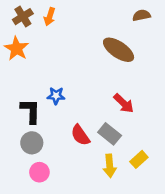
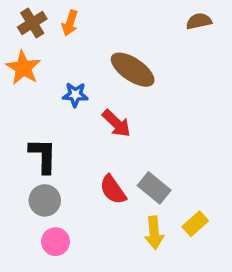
brown ellipse: (119, 50) -> (133, 70), moved
blue star: (56, 96) -> (75, 95), moved
red arrow: (124, 103) -> (116, 123), moved

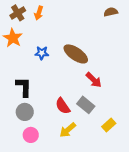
brown ellipse: (133, 70) -> (76, 54), moved
red arrow: (116, 123) -> (94, 80), moved
yellow arrow: (154, 233) -> (68, 130), moved, turned 54

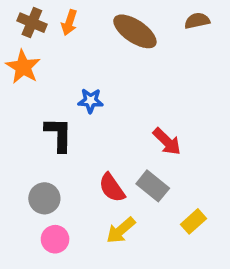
brown cross: (18, 13) -> (32, 23), turned -35
blue star: (42, 53) -> (91, 101), moved
brown ellipse: (76, 54) -> (135, 31), moved
black L-shape: (24, 87) -> (59, 134), moved

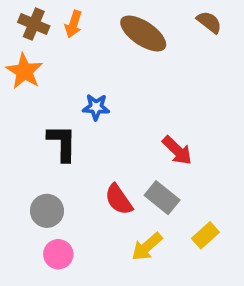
brown semicircle: (197, 21) -> (209, 22), turned 50
yellow arrow: (121, 230) -> (147, 247), moved

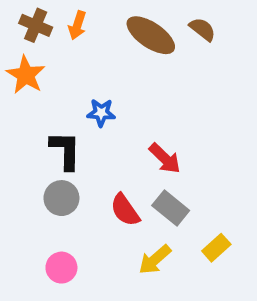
brown semicircle: (209, 22) -> (202, 29), moved
red arrow: (177, 150) -> (165, 158), moved
gray circle: (47, 211) -> (61, 198), moved

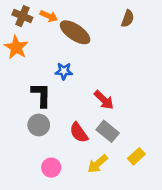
orange arrow: (77, 25) -> (49, 16), turned -84
brown semicircle: (202, 29) -> (128, 19), turned 72
brown ellipse: (151, 35) -> (75, 32), moved
pink circle: (61, 268) -> (51, 168), moved

